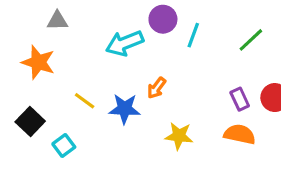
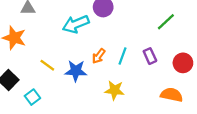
cyan line: (193, 35) -> (123, 56), moved
purple rectangle: (240, 99) -> (150, 56), moved
orange semicircle: (240, 134) -> (172, 95), moved

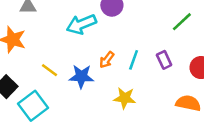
cyan square: (32, 97) -> (33, 106), size x1.6

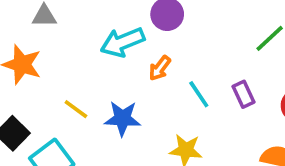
orange arrow: (107, 60) -> (160, 68), moved
cyan line: (134, 60) -> (199, 94), turned -54

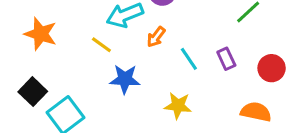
yellow line: (76, 109) -> (101, 45), moved

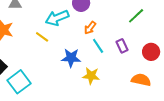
orange arrow: (156, 37) -> (90, 28), moved
blue star: (125, 79) -> (71, 58), moved

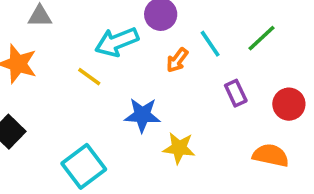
cyan line: (98, 46) -> (210, 44), moved
cyan square: (19, 82) -> (84, 166), moved

